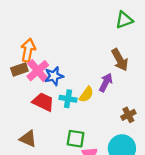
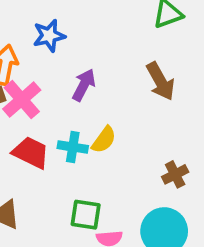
blue star: (54, 76) -> (49, 36), moved
purple arrow: (106, 83) -> (84, 85), moved

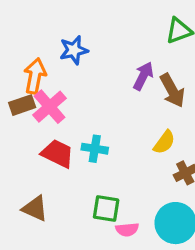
purple arrow: (84, 85) -> (143, 76), moved
yellow semicircle: (104, 140) -> (164, 142), moved

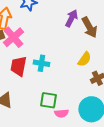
red trapezoid: (58, 154) -> (18, 66), turned -105

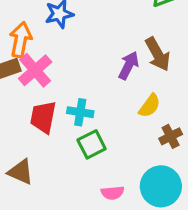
purple arrow: (71, 18) -> (129, 65), moved
green square: (48, 100) -> (92, 144), moved, turned -36

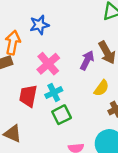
pink cross: (35, 70) -> (48, 64), moved
cyan cross: (80, 112) -> (54, 93), turned -35

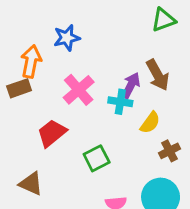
cyan cross: (54, 93) -> (120, 102), moved, turned 35
red trapezoid: (28, 96) -> (52, 133), turned 40

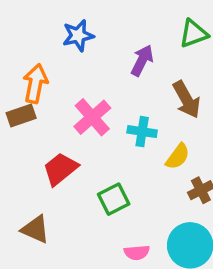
blue star: (67, 38) -> (78, 35), moved
purple arrow: (131, 85) -> (142, 60), moved

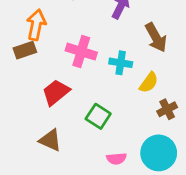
pink cross: (92, 117) -> (81, 52), turned -32
green square: (114, 199) -> (98, 116), turned -30
brown triangle: (35, 229) -> (50, 140), moved

